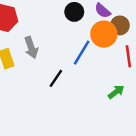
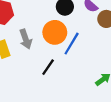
orange circle: (104, 34) -> (55, 32), moved

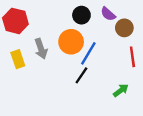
black line: (48, 67) -> (81, 75), moved

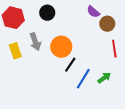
black circle: (81, 15) -> (47, 13), moved
orange circle: (71, 42) -> (61, 47), moved
blue line: (88, 53) -> (83, 79), moved

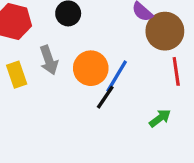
brown circle: (107, 24) -> (165, 31), size x1.5
blue line: (83, 79) -> (117, 76), moved

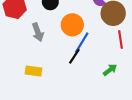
orange circle: (91, 68) -> (72, 25), moved
yellow rectangle: (17, 75) -> (34, 71), moved, turned -63

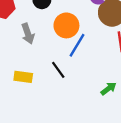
black line: (74, 56) -> (58, 70), moved, turned -70
green arrow: (110, 70) -> (109, 89), moved

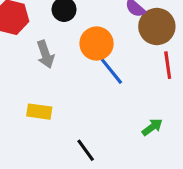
blue line: (77, 45) -> (110, 70), turned -70
black line: (58, 70) -> (86, 150), moved

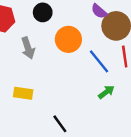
blue line: (110, 70) -> (99, 61), moved
green arrow: (152, 127) -> (106, 92), moved

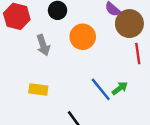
blue line: (99, 61) -> (101, 89), moved

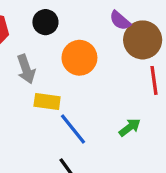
yellow rectangle: (38, 89) -> (47, 101), moved
blue line: (101, 89) -> (73, 129), moved

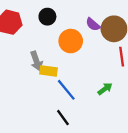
purple semicircle: (120, 20) -> (93, 24), moved
gray arrow: (26, 69) -> (36, 61), moved

